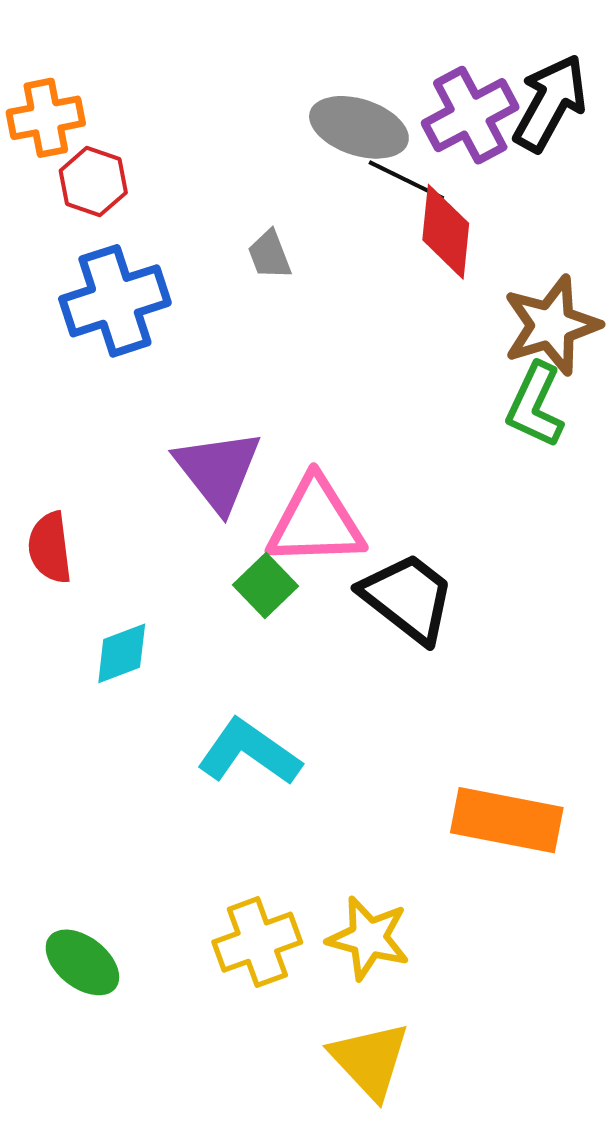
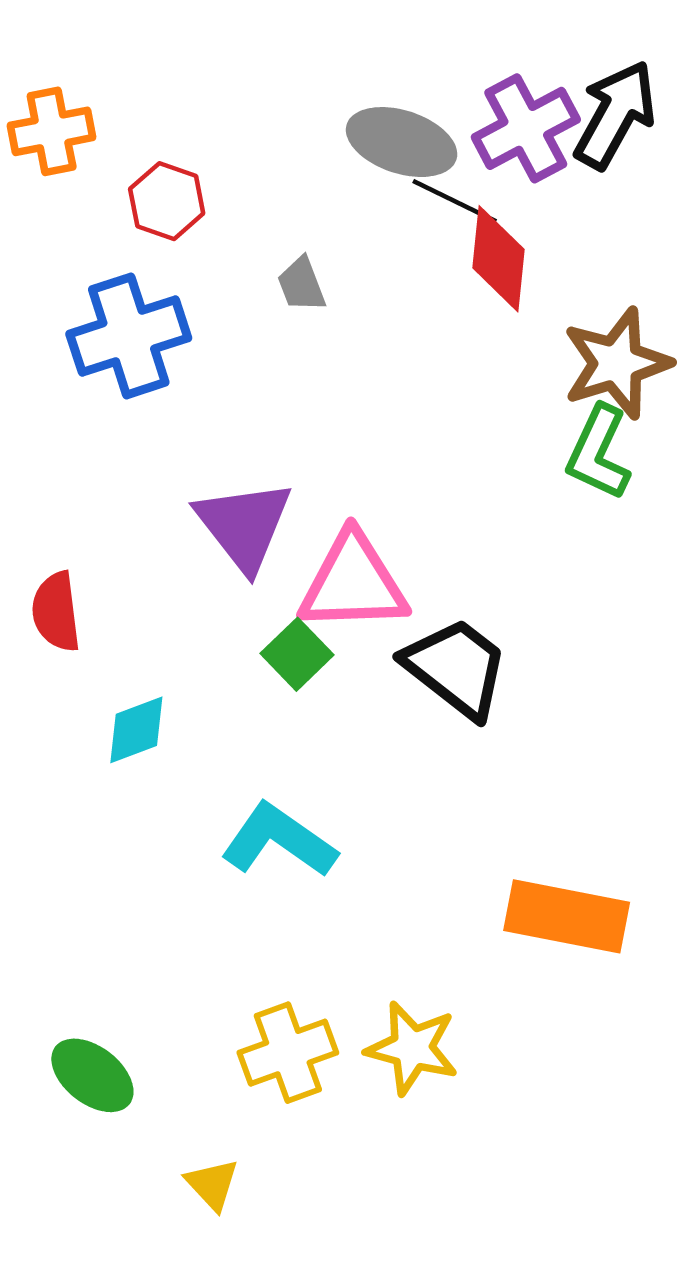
red hexagon: (93, 182) -> (167, 201), moved
yellow triangle: (370, 1060) -> (212, 1184), moved, size x0.6

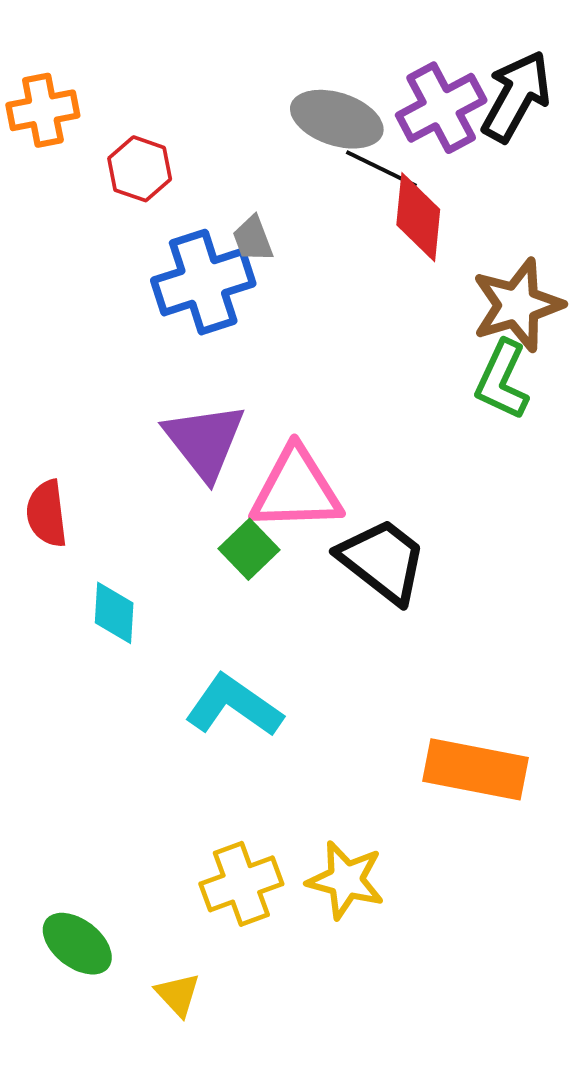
blue cross: (129, 336) -> (203, 282), moved
cyan diamond: (136, 730) -> (114, 613), turned -66
green ellipse: (92, 1075) -> (77, 944), moved

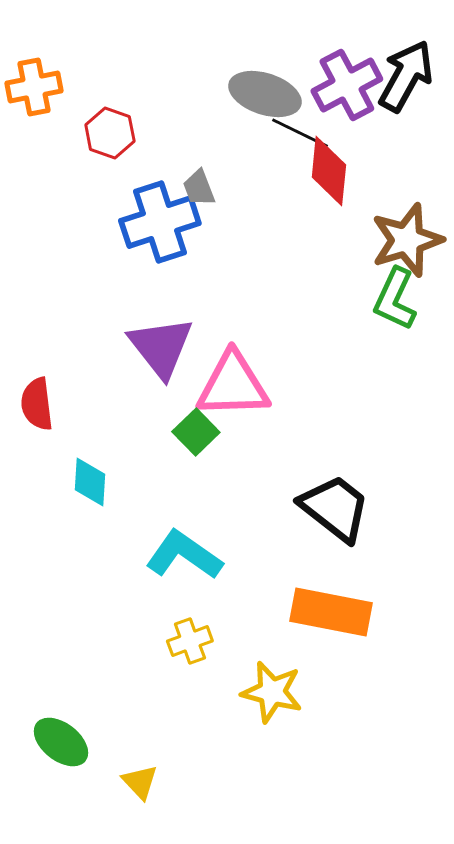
black trapezoid: (383, 561) -> (335, 508), moved
orange rectangle: (475, 769) -> (331, 612), moved
yellow cross: (241, 884) -> (190, 641), moved, size x0.7

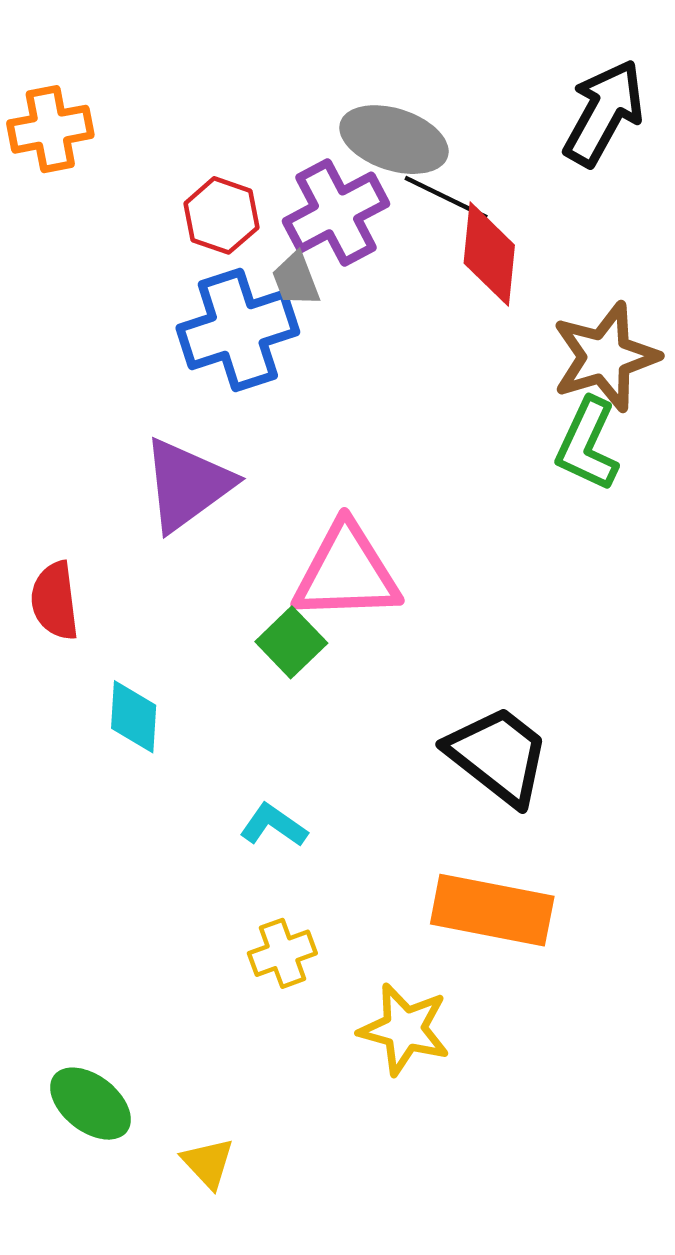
purple cross: (347, 85) -> (336, 212), moved
red hexagon: (110, 133) -> (221, 215), moved
purple triangle: (161, 347) -> (187, 485), moved, turned 32
cyan L-shape: (184, 555) -> (273, 825), size x0.6

